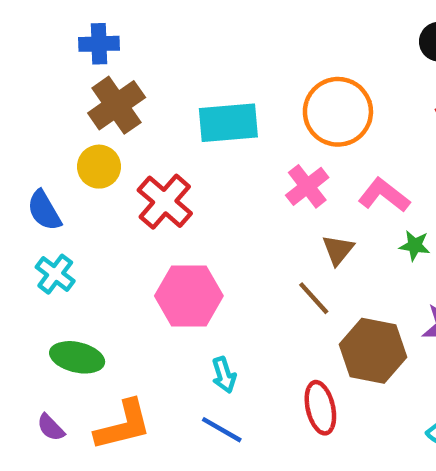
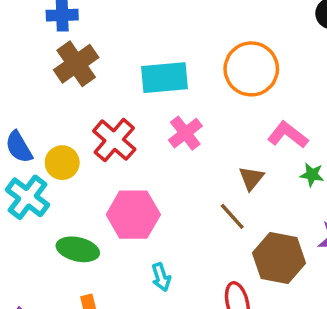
yellow circle: (99, 167) -> (62, 163), moved
pink cross: (307, 186) -> (185, 133), moved
cyan cross: (55, 274) -> (27, 197), size x1.4
green ellipse: (77, 357) -> (78, 249), moved

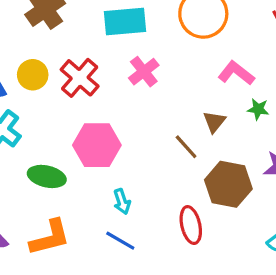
yellow circle: (62, 163) -> (33, 75), moved
brown triangle: (251, 178) -> (214, 122), moved

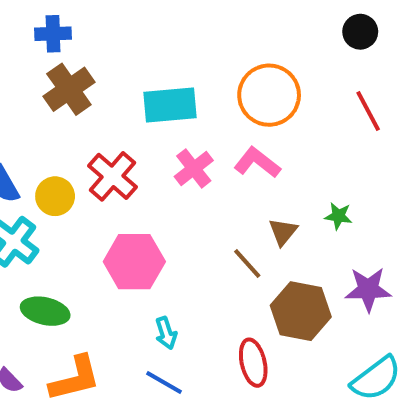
pink L-shape: (236, 73) -> (257, 163), moved
yellow circle: (33, 75) -> (55, 196), moved
green ellipse: (47, 176) -> (45, 311), moved

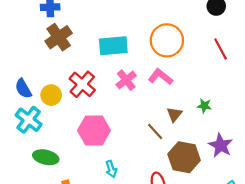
purple star: (368, 289) -> (221, 145), turned 30

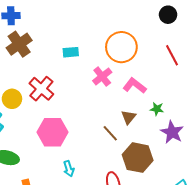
cyan rectangle: (113, 46) -> (71, 52), size x0.6
pink L-shape: (160, 77) -> (135, 86), moved
pink cross: (126, 80) -> (102, 76), moved
purple star: (221, 145) -> (172, 132), moved

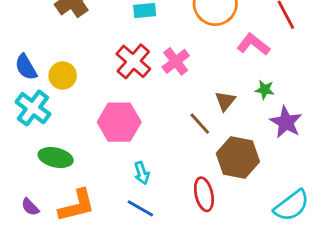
pink cross: (102, 76) -> (176, 61), moved
pink L-shape: (135, 86) -> (253, 44), moved
red cross: (41, 89) -> (133, 61), moved

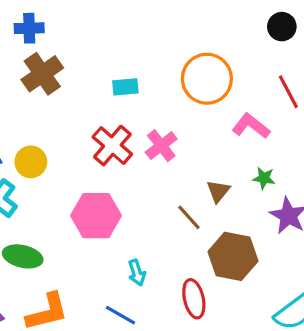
cyan arrow: (142, 173) -> (137, 273), moved

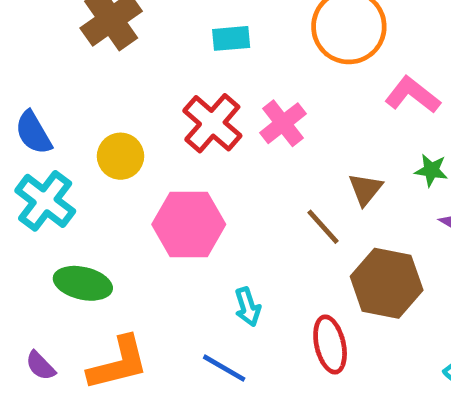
yellow circle: (31, 162) -> (120, 156), moved

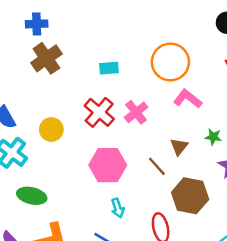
pink L-shape: (412, 95) -> (188, 99), moved
pink hexagon: (189, 224) -> (108, 165), moved

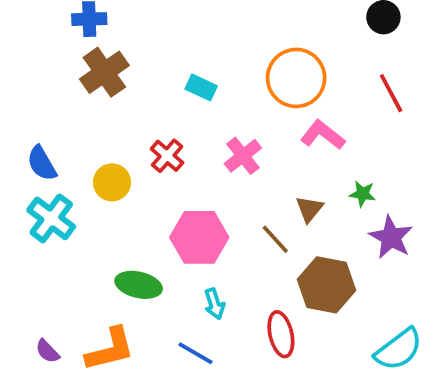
cyan rectangle: (109, 68) -> (201, 87), turned 30
red cross: (99, 112) -> (167, 156), moved, size x0.7
green ellipse: (32, 196) -> (139, 285), moved

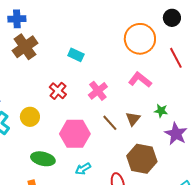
orange circle: (296, 78) -> (140, 39), moved
yellow circle: (112, 182) -> (30, 117), moved
brown line: (275, 239) -> (110, 123), moved
cyan arrow: (214, 304) -> (83, 169), turned 77

